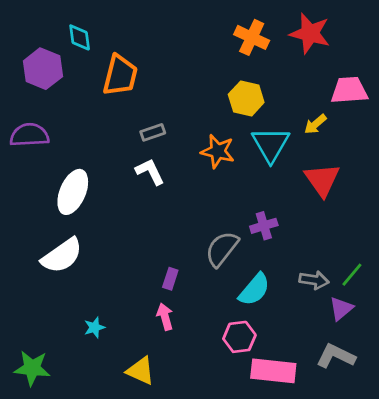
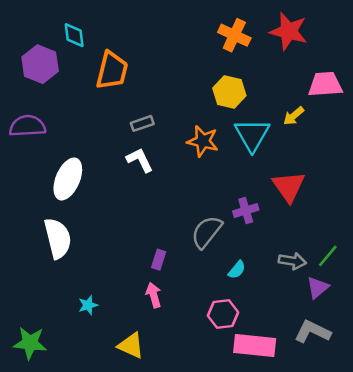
red triangle: (322, 180) -> (289, 187), moved
white semicircle: (62, 256) -> (58, 238), turned -69
cyan semicircle: (254, 290) -> (237, 270), size x0.6

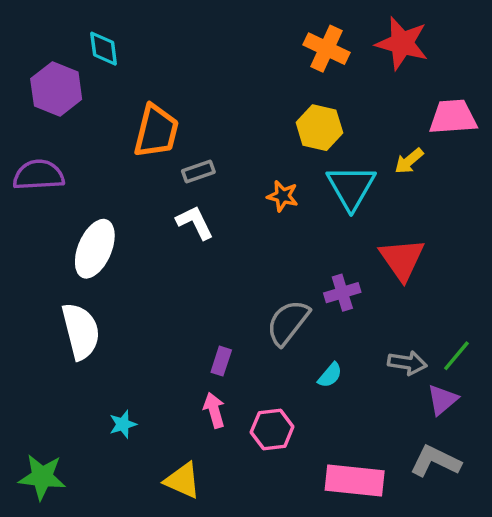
orange trapezoid: (112, 70) -> (156, 131), moved
orange star: (203, 141) -> (283, 196), size x0.7
pink hexagon: (223, 314) -> (272, 430), moved

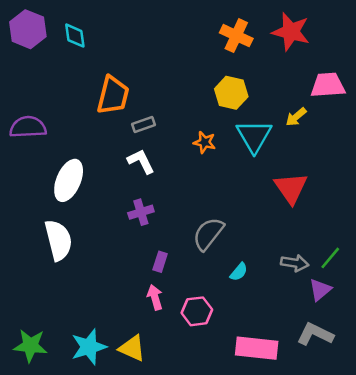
purple hexagon: (56, 89) -> (28, 29), moved
purple cross: (342, 293) -> (141, 212), moved
cyan star: (123, 424) -> (89, 347), moved, size x1.8

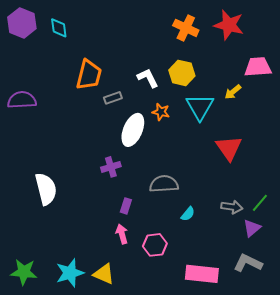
white L-shape: (141, 161) -> (148, 78), moved
white ellipse: (69, 180) -> (133, 130), moved
gray semicircle: (208, 234) -> (164, 184), turned 48

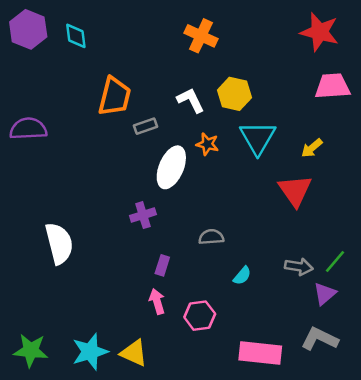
red star: (229, 25) -> (320, 32), moved
orange cross: (186, 28) -> (201, 36), moved
yellow arrow: (233, 92) -> (312, 148), moved
gray semicircle: (164, 184) -> (211, 237), size x0.7

